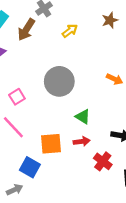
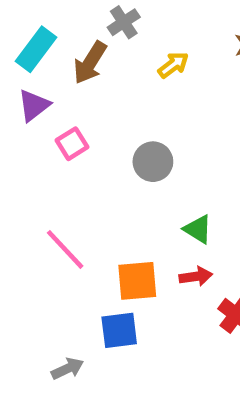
gray circle: (59, 81) -> (153, 162), size x0.7
pink square: (17, 97) -> (72, 144), moved
blue square: (30, 167) -> (119, 330), moved, turned -36

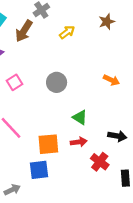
pink square: (72, 144) -> (15, 82), moved

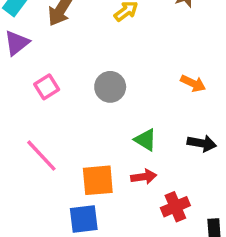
black arrow: (117, 136) -> (202, 143), moved
red cross: (100, 162) -> (175, 207), turned 30

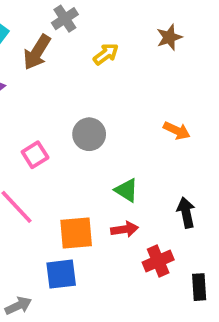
pink square: (47, 87) -> (35, 155), moved
black arrow: (202, 143) -> (186, 213), moved, turned -112

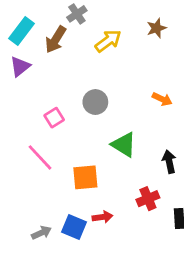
yellow arrow: (106, 54) -> (108, 41), size x1.4
green triangle: (126, 190) -> (124, 145), size x1.4
red arrow: (125, 229) -> (102, 217), moved
blue square: (61, 274) -> (74, 227), moved, turned 30

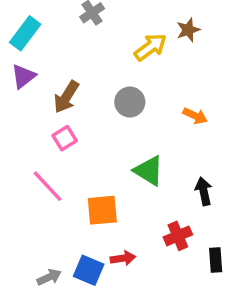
brown arrow: (56, 40) -> (66, 97), moved
yellow arrow: (108, 41) -> (150, 47), moved
gray circle: (95, 102) -> (130, 102), moved

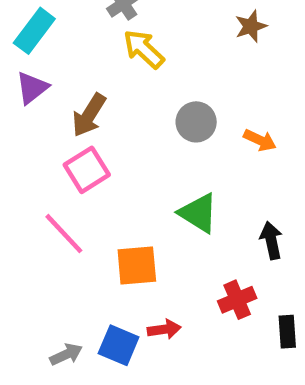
yellow arrow: (150, 47) -> (144, 49), moved, turned -100
gray circle: (130, 102) -> (196, 122), moved
pink square: (65, 138) -> (87, 170), size x1.4

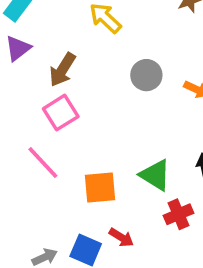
green triangle: (198, 213) -> (155, 175), moved
red arrow: (164, 329) -> (121, 237), turned 40

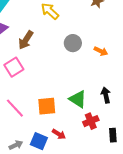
pink square: (61, 113) -> (14, 67), moved
pink line: (43, 163) -> (15, 108), moved

